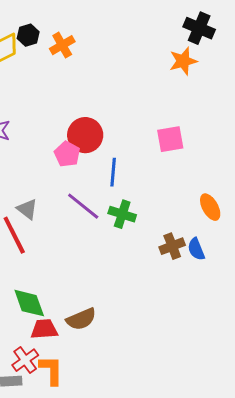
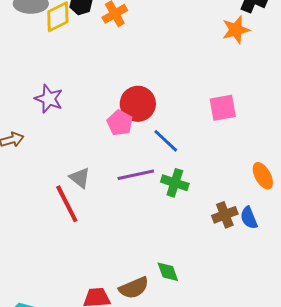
blue line: (113, 172) -> (166, 141), turned -52
purple line: (83, 206) -> (136, 175), turned -51
green diamond: (29, 303) -> (168, 272), moved, size x0.7

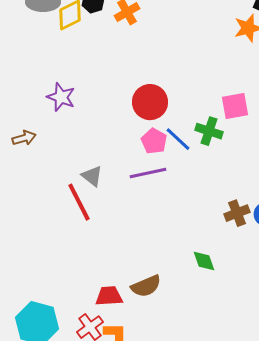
pink pentagon: (120, 123) -> (154, 141), moved
green cross: (175, 183) -> (209, 131), moved
green diamond: (168, 272) -> (204, 261), moved

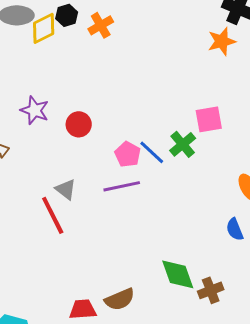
red circle: (150, 102) -> (79, 124), moved, size x0.7
green cross: (209, 131) -> (183, 144), turned 32
brown cross: (237, 213) -> (211, 290), moved
green diamond: (204, 261) -> (178, 274), size x1.5

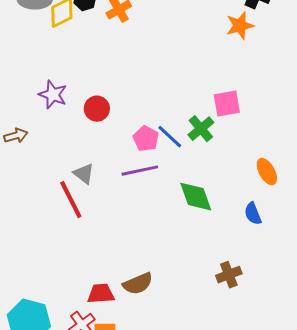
green diamond: (178, 274) -> (196, 197), moved

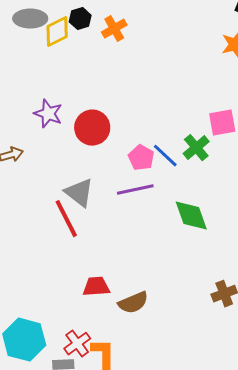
red circle: (97, 109) -> (92, 128), size x1.4
gray triangle: (84, 174) -> (79, 193), size x1.4
red trapezoid: (101, 294) -> (96, 287), moved

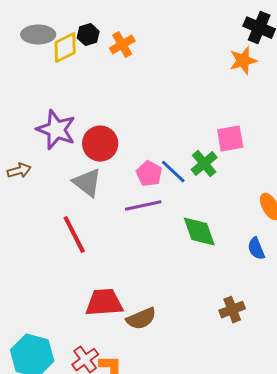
purple star: (48, 114) -> (56, 130), size x1.4
gray triangle: (79, 193) -> (87, 183), moved
red trapezoid: (96, 287) -> (104, 303), size x1.4

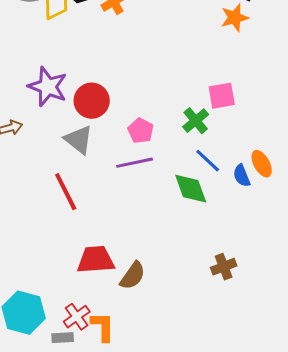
blue line: (173, 172) -> (208, 161), moved
blue semicircle: (256, 249) -> (242, 176), moved
brown semicircle: (141, 319) -> (133, 276), turned -32

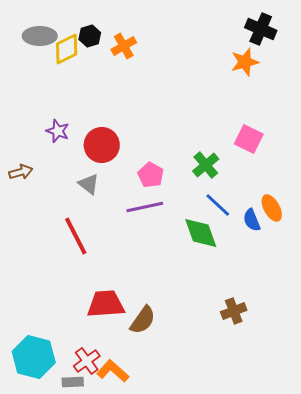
purple star: (48, 87) -> (58, 131), size x0.6
pink square: (222, 96) -> (249, 139), moved, turned 36
gray triangle: (79, 140) -> (89, 184), size x0.7
orange L-shape: (103, 327) -> (113, 371), turned -48

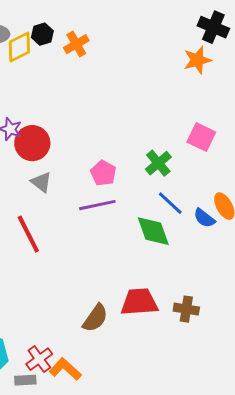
red circle: (102, 145) -> (32, 143), moved
blue semicircle: (252, 220) -> (204, 218), turned -30
red trapezoid: (106, 304) -> (139, 302), moved
brown cross: (234, 311) -> (186, 309), turned 30

